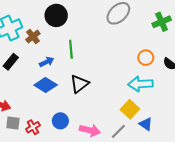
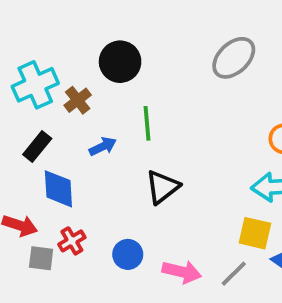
blue diamond: (46, 85) -> (58, 189), moved, turned 55
yellow square: (130, 109) -> (255, 233), turned -30
red cross: (33, 127) -> (72, 241), moved

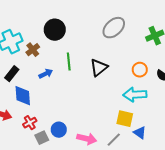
black triangle: (162, 187) -> (99, 68), moved
gray square: (41, 258) -> (42, 138), moved, turned -32

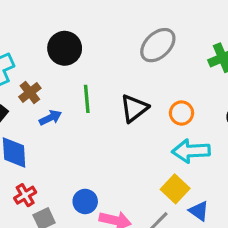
brown cross: (33, 50) -> (30, 92), moved
orange circle: (140, 70) -> (182, 113), moved
yellow square: (125, 119) -> (175, 189), turned 30
blue circle: (59, 130) -> (85, 201), moved

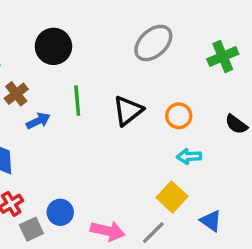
cyan arrow: (191, 151) -> (189, 156), size x0.6
blue circle: (85, 201) -> (60, 212), moved
blue triangle: (199, 211) -> (211, 221), moved

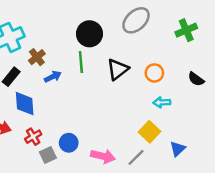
black circle: (53, 46) -> (90, 34), moved
blue triangle: (211, 221) -> (178, 149), turned 42

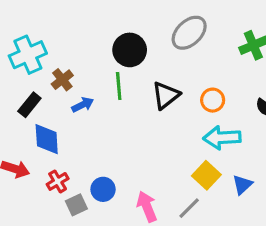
cyan arrow: (162, 102) -> (222, 138), size x1.6
blue triangle: (178, 149) -> (242, 185), moved
pink arrow: (103, 156) -> (147, 207), turned -125

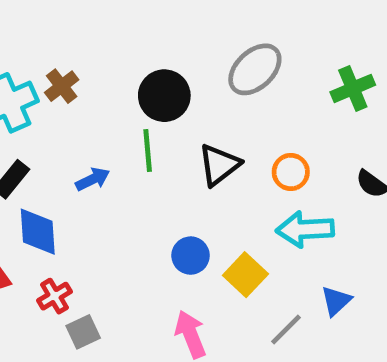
brown cross: (62, 80) -> (62, 86), moved
yellow square: (206, 175) -> (245, 275), moved
blue circle: (103, 189) -> (191, 256), moved
gray line: (189, 208) -> (286, 329), moved

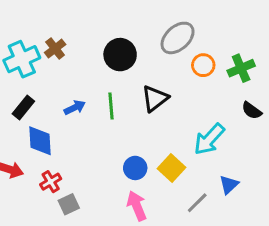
green cross: (353, 88) -> (241, 68), moved
green line: (148, 151) -> (111, 106), moved
orange circle: (291, 172) -> (203, 65), moved
cyan arrow: (305, 229) -> (209, 139), turned -44
blue circle: (191, 256) -> (135, 168), moved

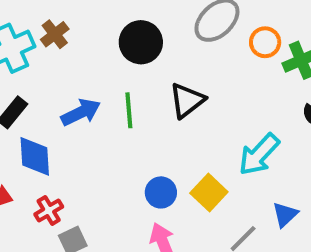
orange circle: (203, 65) -> (265, 42), moved
blue arrow: (75, 107) -> (81, 112), size x1.4

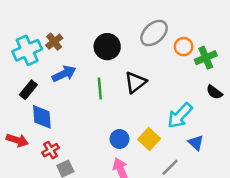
blue arrow: (81, 112) -> (64, 74), moved
blue triangle: (285, 215) -> (196, 143), moved, turned -35

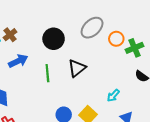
cyan arrow: (180, 116) -> (113, 95), size x0.6

